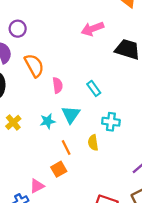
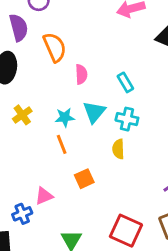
cyan cross: (111, 122) -> (127, 119), moved
orange line: (66, 147) -> (62, 144), moved
orange square: (59, 169) -> (84, 179), moved

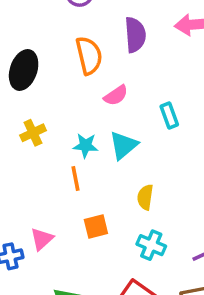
purple semicircle: (19, 28) -> (135, 35), moved
pink semicircle: (81, 74) -> (116, 95), turned 48
cyan cross: (127, 119) -> (151, 245), moved
pink triangle: (44, 196) -> (42, 239), turned -30

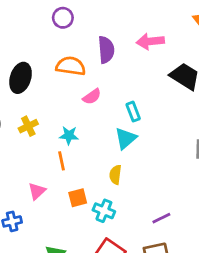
orange semicircle: (89, 56) -> (71, 66), turned -68
cyan triangle: (123, 145) -> (126, 138), moved
pink triangle: (42, 239) -> (37, 191), moved
cyan cross: (151, 245) -> (104, 211), moved

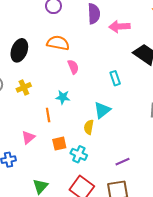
purple semicircle: (106, 50) -> (94, 14), moved
pink semicircle: (92, 97) -> (73, 67), turned -80
cyan rectangle: (133, 112) -> (115, 78), moved
cyan star: (69, 135) -> (63, 97), moved
cyan triangle: (126, 138) -> (102, 110), moved

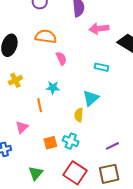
pink arrow: (119, 27) -> (99, 29), moved
cyan rectangle: (115, 78) -> (101, 67), turned -56
orange square: (59, 144) -> (50, 143), moved

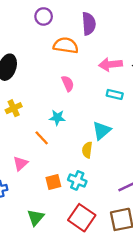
pink arrow: (99, 29) -> (110, 64), moved
orange semicircle: (46, 36) -> (66, 45), moved
orange line: (40, 105) -> (42, 138), turned -32

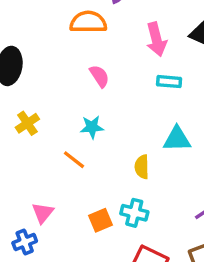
pink arrow: (110, 64) -> (156, 39), turned -90
cyan triangle: (102, 131) -> (177, 139), moved, turned 48
pink triangle: (20, 163) -> (43, 213), moved

